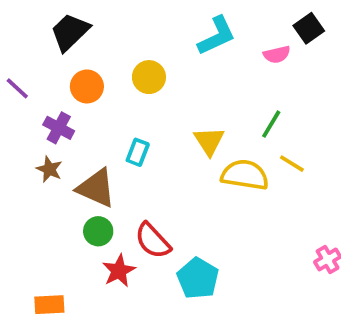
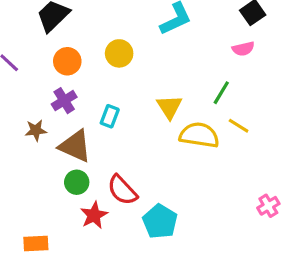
pink semicircle: (277, 55) -> (243, 49), moved
purple cross: (59, 128) -> (64, 101), moved, turned 30
brown star: (49, 169) -> (36, 130), turned -30

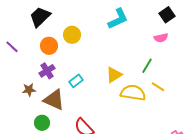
yellow circle: (119, 53) -> (72, 35), moved
yellow triangle: (169, 107) -> (114, 75), turned 30
cyan rectangle: (110, 116) -> (76, 81), turned 32
green circle: (77, 182) -> (42, 123), moved

